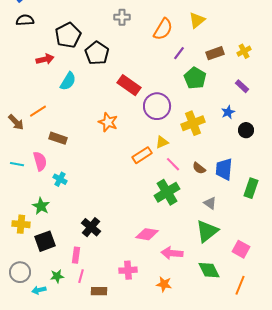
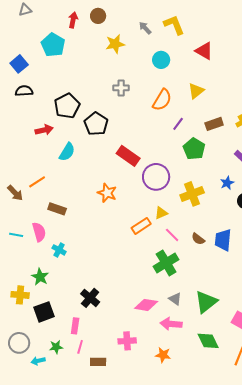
gray triangle: (210, 203) -> (175, 299), moved

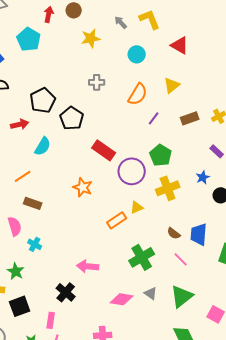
green pentagon: (194, 149) -> (161, 155), moved
orange line: (37, 182) -> (23, 176), moved
pink line: (172, 235) -> (181, 259), moved
pink arrow: (171, 324) -> (88, 266), moved

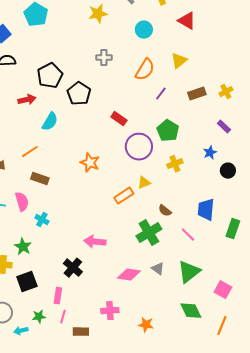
red rectangle: (104, 150) -> (119, 119), moved, size x0.7
yellow cross: (168, 188) -> (175, 164), size x0.7
brown semicircle: (174, 233) -> (165, 211), moved

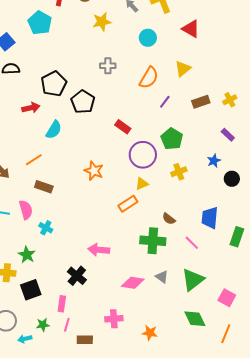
yellow triangle: (144, 183) -> (142, 184), moved
green cross: (149, 233) -> (153, 241), turned 35

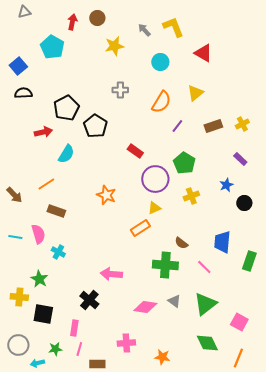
black square: (31, 290) -> (43, 314), turned 30

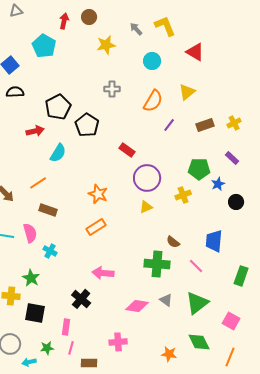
green pentagon: (184, 163) -> (199, 169), moved, turned -30
orange rectangle: (140, 228) -> (96, 227), moved
green rectangle: (249, 261) -> (241, 276), moved
orange star: (162, 357) -> (169, 354), moved

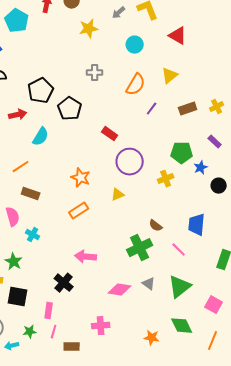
gray arrow: (136, 29) -> (119, 13), turned -88
cyan pentagon: (44, 46) -> (17, 21), moved
yellow triangle: (146, 207) -> (118, 195), moved
green cross: (157, 264) -> (140, 248), turned -30

